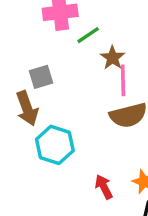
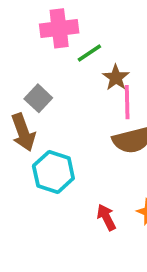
gray square: (41, 77) -> (38, 98), turned -30

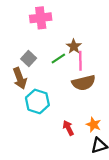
green line: (89, 53) -> (58, 59), moved

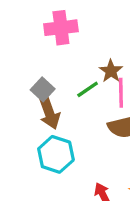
brown arrow: (20, 78) -> (49, 113), moved

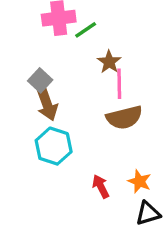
green line: (88, 89) -> (86, 30), moved

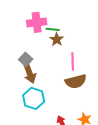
green line: (86, 30) -> (53, 29), turned 40
brown star: (109, 62) -> (57, 39), moved

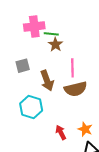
gray square: (26, 59) -> (23, 66), turned 32
brown arrow: (30, 73) -> (47, 81), moved

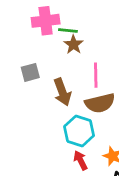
cyan hexagon: (31, 107) -> (79, 131), moved

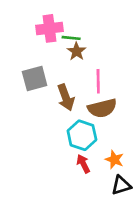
gray square: (30, 72) -> (35, 78), size x1.4

